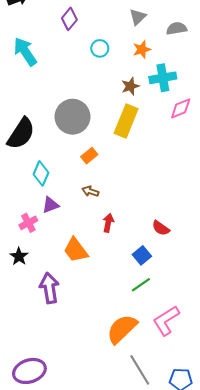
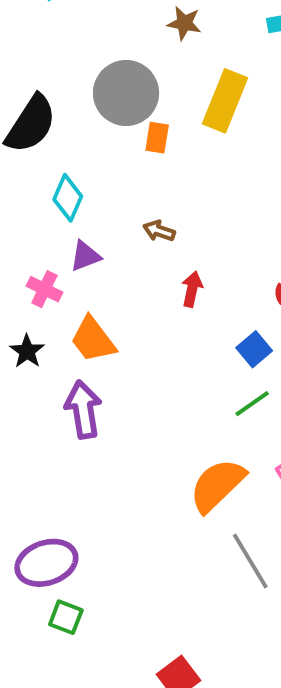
brown star: (130, 86) -> (184, 23), moved, turned 30
orange rectangle: (89, 156) -> (157, 138), moved, turned -42
pink cross: (28, 223) -> (44, 289), turned -36
orange trapezoid: (76, 250) -> (93, 340), moved

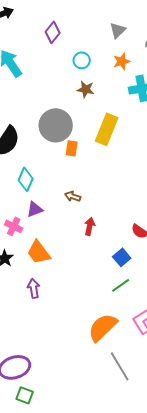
purple arrow: (83, 409) -> (34, 288), size x0.7

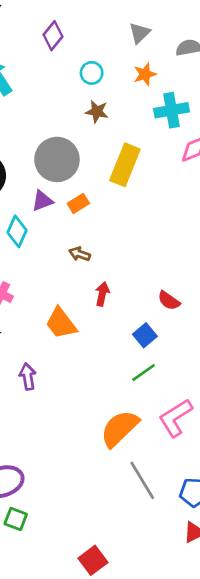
orange rectangle: (72, 148) -> (78, 203), moved, turned 49
purple triangle: (35, 209) -> (42, 201), moved
orange trapezoid: (39, 252) -> (61, 323), moved

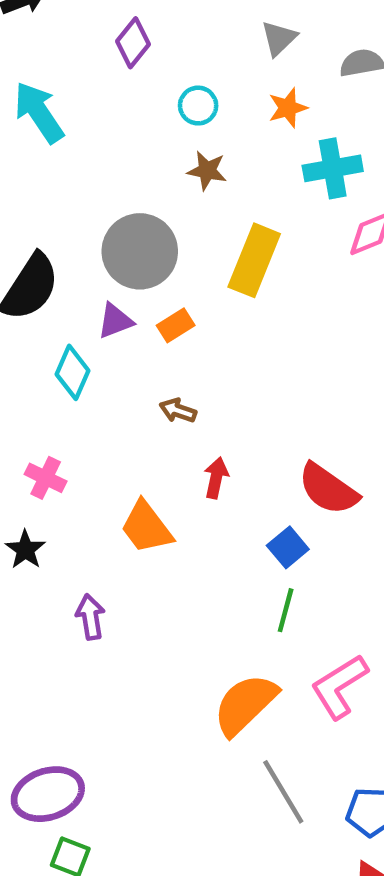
red semicircle: (169, 301) -> (328, 489), size x1.6
green line: (144, 373) -> (286, 610), turned -40

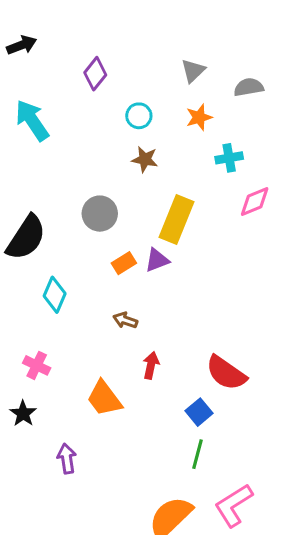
cyan cross: (333, 168) -> (229, 158), size x0.7
gray circle: (140, 251) -> (100, 214), size x0.7
purple triangle: (115, 321) -> (157, 260), moved

